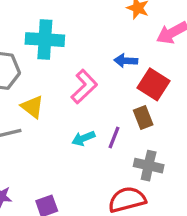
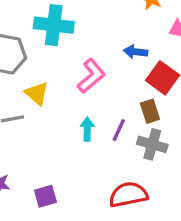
cyan arrow: (83, 138) -> (87, 129), turned 110
gray cross: (149, 166) -> (152, 144), moved

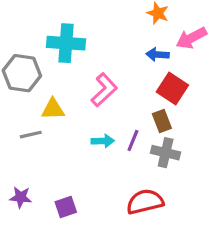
blue arrow: (136, 52) -> (157, 55), moved
yellow triangle: (37, 93) -> (53, 109), turned -40
cyan arrow: (87, 129) -> (103, 141), turned 90

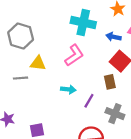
cyan cross: (66, 43) -> (83, 23), moved
purple line: (133, 140) -> (89, 101), moved
gray cross: (166, 153) -> (115, 114), moved

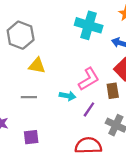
pink L-shape: (74, 55) -> (89, 79), moved
gray line: (21, 78) -> (29, 97), moved

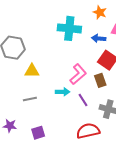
purple line: (89, 109) -> (83, 100), turned -56

